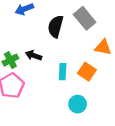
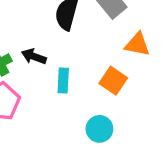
cyan rectangle: (63, 72) -> (63, 81), moved

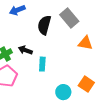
orange square: (113, 81) -> (86, 84), moved

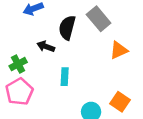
orange triangle: (85, 43) -> (119, 50), turned -35
black arrow: (25, 50) -> (46, 46), moved

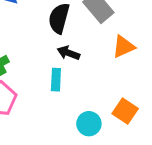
black arrow: (46, 46) -> (68, 53), moved

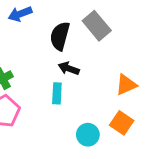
orange triangle: (124, 47) -> (126, 85), moved

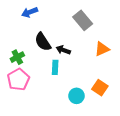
black semicircle: (60, 36) -> (43, 42), moved, turned -48
orange triangle: (126, 85) -> (102, 49), moved

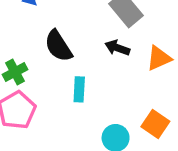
black arrow: (63, 50) -> (117, 48), moved

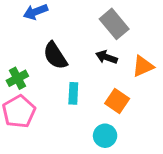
orange square: (155, 124) -> (117, 101), moved

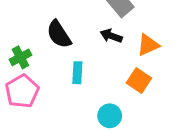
orange square: (117, 101) -> (139, 80), moved

